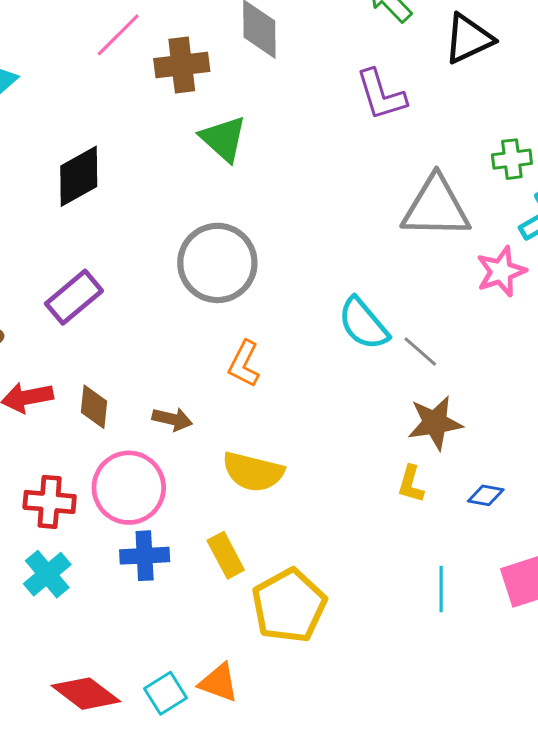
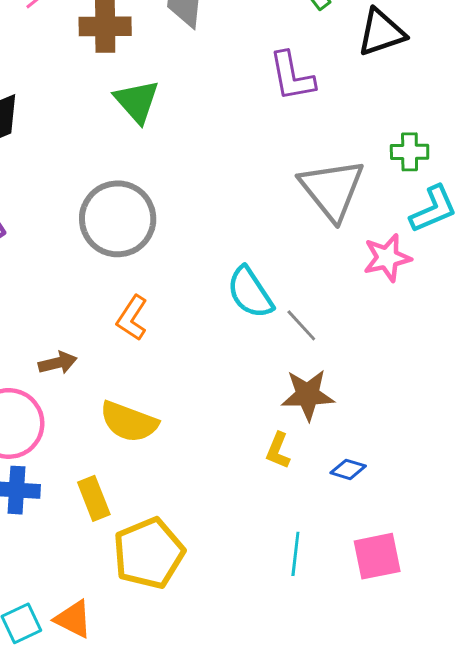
gray triangle: (436, 207) -> (332, 190), turned 44
brown arrow: (172, 419) -> (58, 363), turned -33

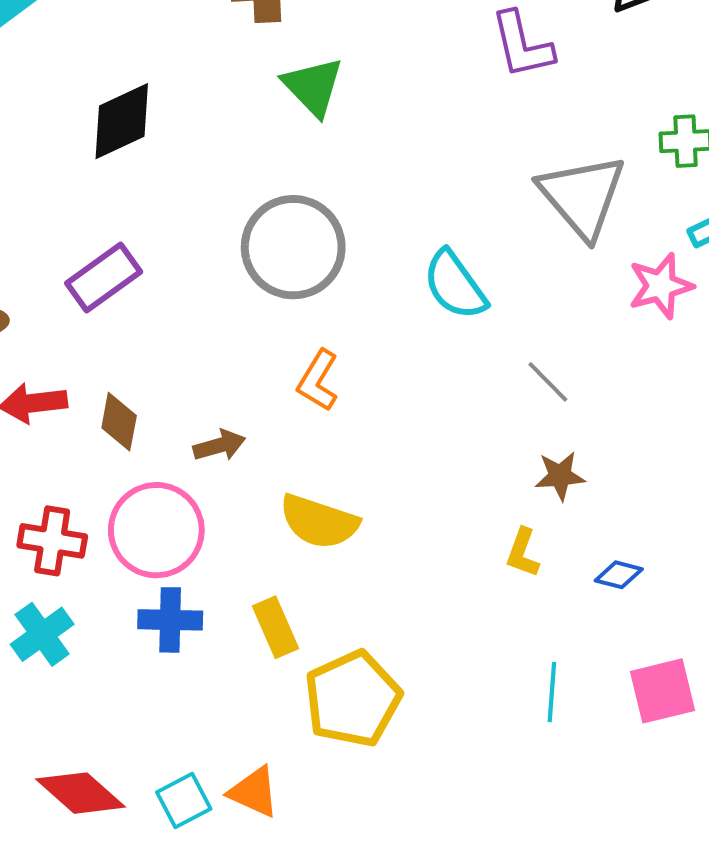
cyan semicircle: (250, 293) -> (455, 285), moved
brown star: (308, 395) -> (560, 476), size x0.7

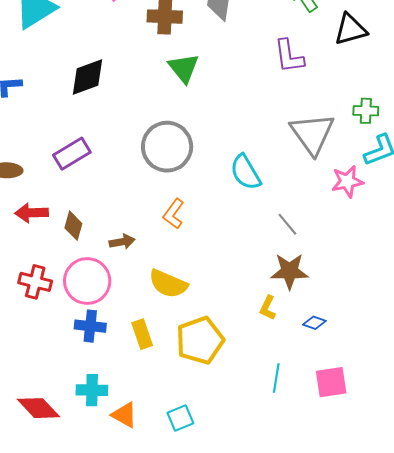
brown star: (560, 476) -> (289, 271), size x1.5
cyan cross: (42, 634) -> (92, 390), moved, turned 32
yellow pentagon: (353, 699) -> (200, 340), moved
cyan square: (184, 800) -> (180, 418), moved

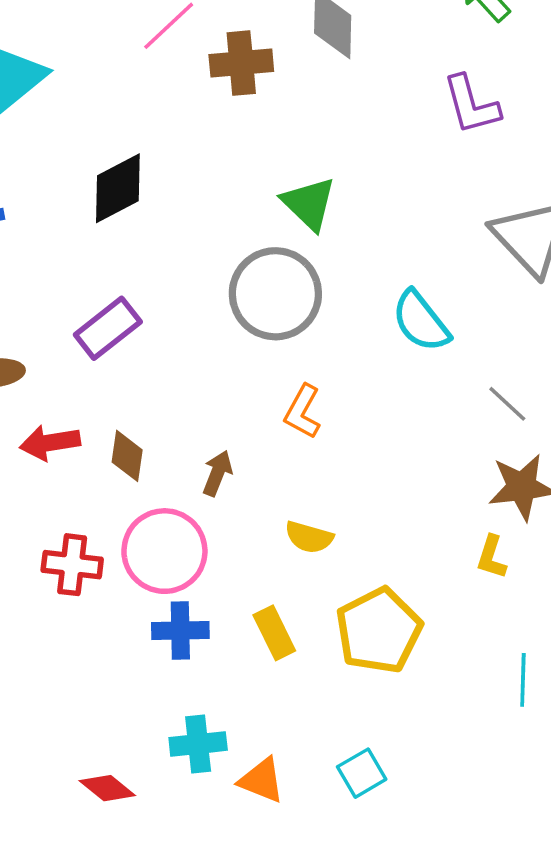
green triangle: (184, 68) -> (309, 204), moved
brown arrow: (122, 242) -> (217, 473), turned -50
yellow semicircle: (168, 284) -> (309, 537), size x0.7
red diamond: (39, 408) -> (107, 788), size x0.7

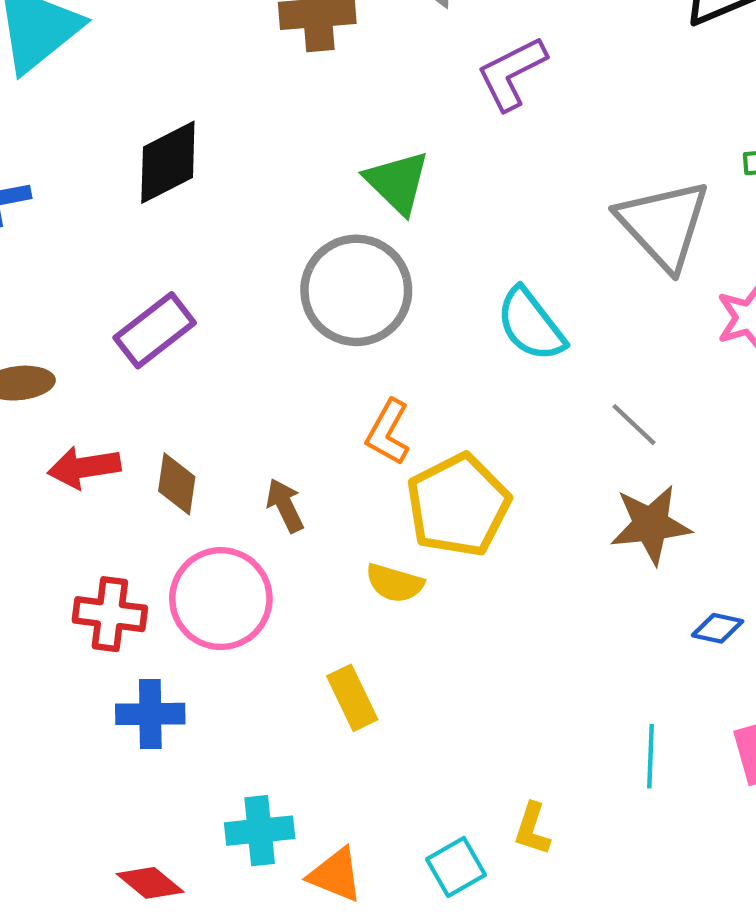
purple L-shape: (471, 105) -> (512, 73), moved, turned 78
brown arrow: (217, 473) -> (285, 505), turned -48
yellow L-shape: (492, 557) -> (532, 829), moved
blue cross: (180, 630) -> (150, 714), moved
yellow pentagon: (379, 631) -> (458, 505), moved

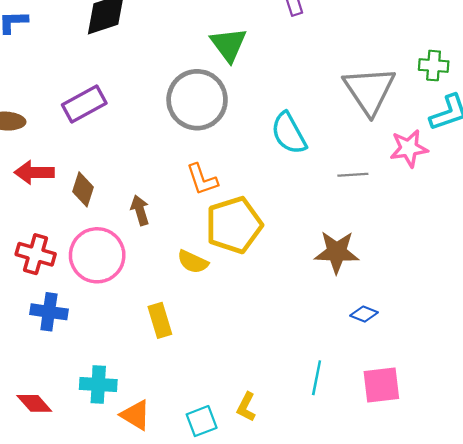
gray line: (634, 425) -> (353, 175), moved, turned -56
orange L-shape: (388, 432) -> (202, 179), turned -57

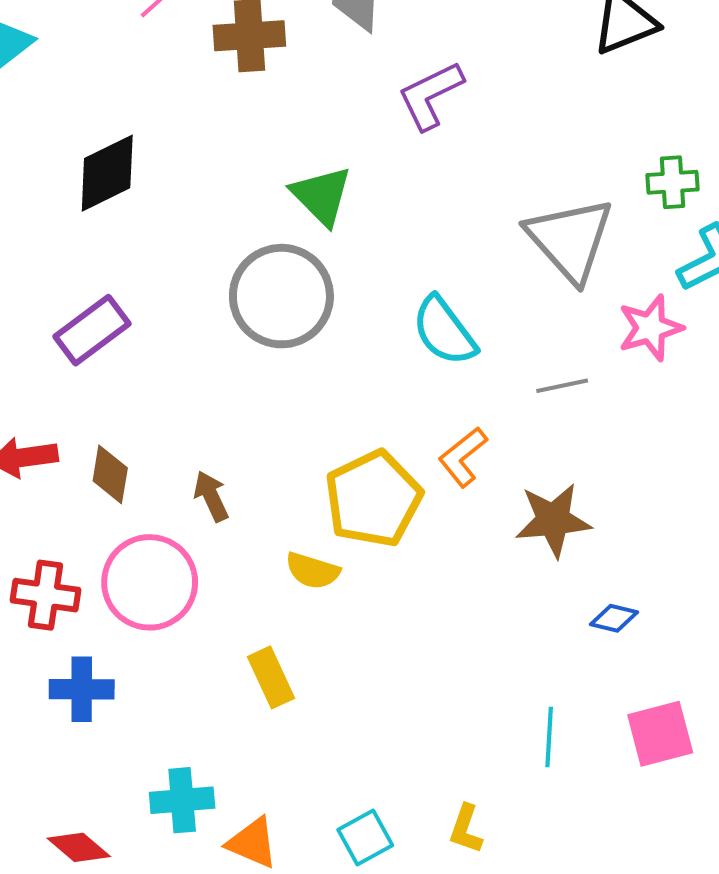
orange L-shape: (202, 179) -> (463, 457), moved, turned 78
yellow L-shape: (246, 407) -> (466, 829), moved

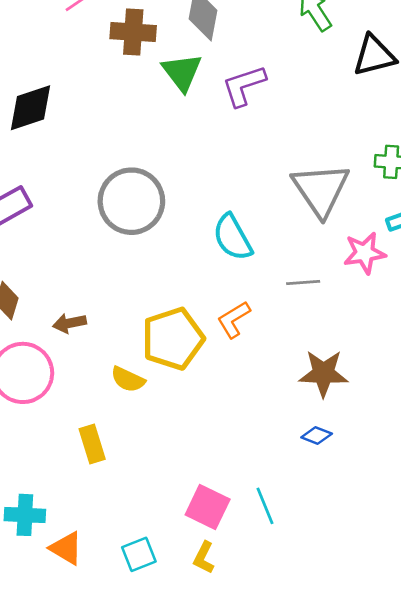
green triangle: (322, 196) -> (182, 72), moved
brown arrow: (211, 496) -> (69, 323), turned -84
brown star: (553, 520) -> (323, 373), moved
pink square: (660, 734) -> (208, 507), moved, turned 33
cyan line: (549, 737) -> (265, 506), turned -33

